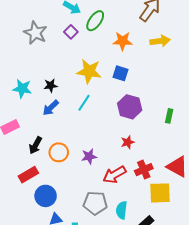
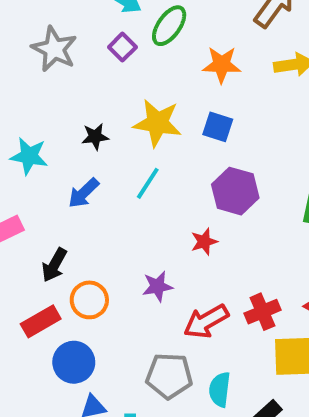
black star: (51, 86) -> (95, 137), moved
red star: (128, 142) -> (204, 242), moved
orange circle: (59, 152) -> (89, 300), moved

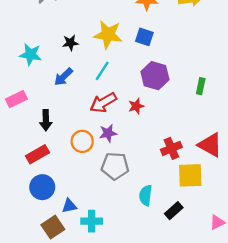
black arrow: (54, 265) -> (46, 120), turned -30
orange circle: (89, 300) -> (82, 141), moved
red arrow: (206, 321) -> (103, 103), moved
blue circle: (74, 362) -> (42, 187), moved
gray pentagon: (169, 376) -> (115, 166), moved

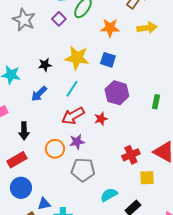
yellow square: (190, 175) -> (147, 178), size x0.7
cyan semicircle: (146, 195) -> (109, 195), turned 54

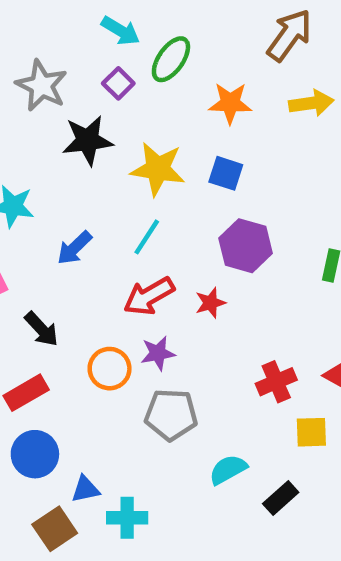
black star: (45, 65) -> (88, 140), moved, size x1.6
black arrow: (24, 131) -> (41, 329), turned -42

